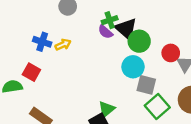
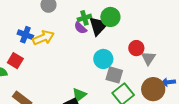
black triangle: (126, 29) -> (98, 26), turned 30
green circle: (139, 41) -> (110, 17), moved
yellow arrow: (63, 45) -> (43, 38), size x1.5

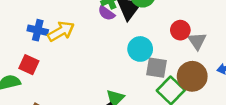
brown circle: (153, 89) -> (192, 76), moved

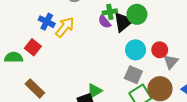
yellow arrow: (61, 31) -> (65, 27), turned -35
cyan circle: (140, 49) -> (136, 50), moved

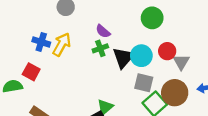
green cross: (110, 12) -> (100, 48), moved
green circle: (137, 14) -> (152, 18), moved
black triangle: (123, 22) -> (123, 58), moved

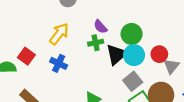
green circle: (152, 18) -> (132, 34), moved
blue cross: (41, 42) -> (59, 63), moved
gray square: (144, 83) -> (133, 81), turned 30

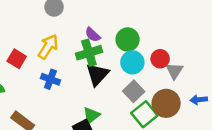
green cross: (96, 43) -> (89, 53), size x1.5
black triangle: (116, 55) -> (97, 74), moved
red square: (26, 56) -> (17, 59), moved

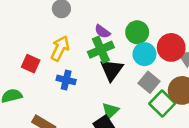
red circle: (160, 59) -> (171, 47), size x1.5

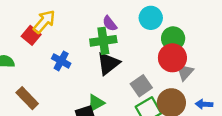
green circle: (137, 32) -> (173, 38), moved
yellow arrow: (60, 48) -> (44, 22), moved
cyan circle: (144, 54) -> (151, 18), moved

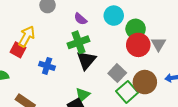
purple semicircle: (110, 24) -> (80, 19), moved
gray triangle: (185, 72) -> (158, 44), moved

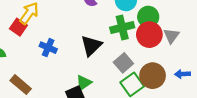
green cross: (78, 42) -> (122, 28), moved

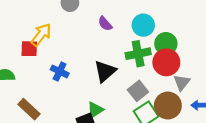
red square: (18, 27) -> (29, 49), turned -35
gray triangle: (171, 36) -> (182, 82), moved

